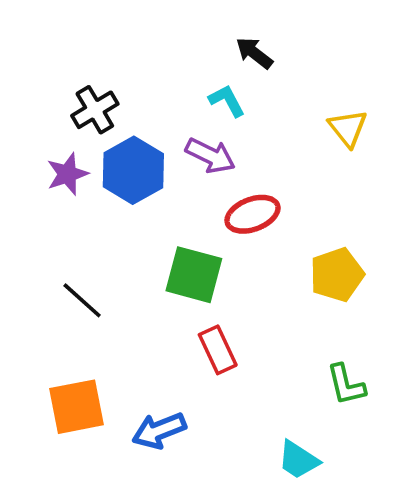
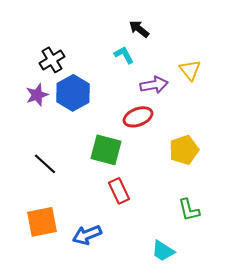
purple arrow: (210, 156) -> (154, 85), moved, turned -36

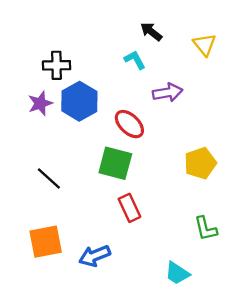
black cross: (52, 60) -> (57, 65), turned 30
yellow triangle: (190, 70) -> (205, 45), moved
red ellipse: (138, 117) -> (129, 124), moved, turned 64

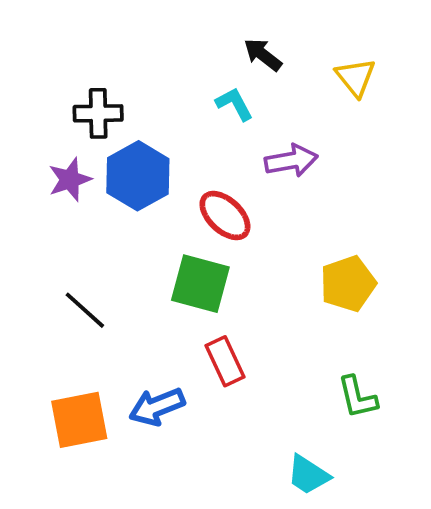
blue arrow: (95, 256) -> (157, 407), moved

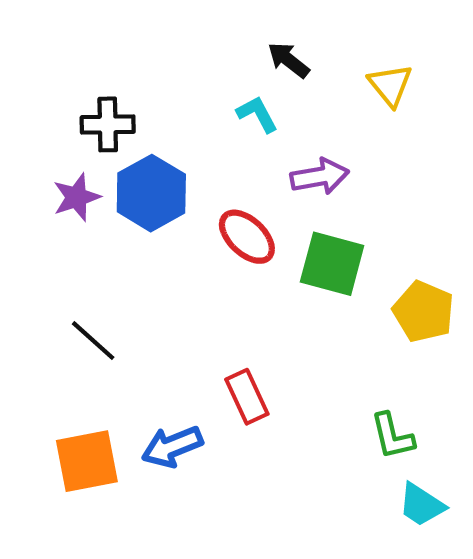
green square: (200, 284) -> (332, 264), moved
yellow pentagon: (348, 284) -> (424, 311), moved, turned -30
cyan trapezoid: (308, 475) -> (421, 505), moved

